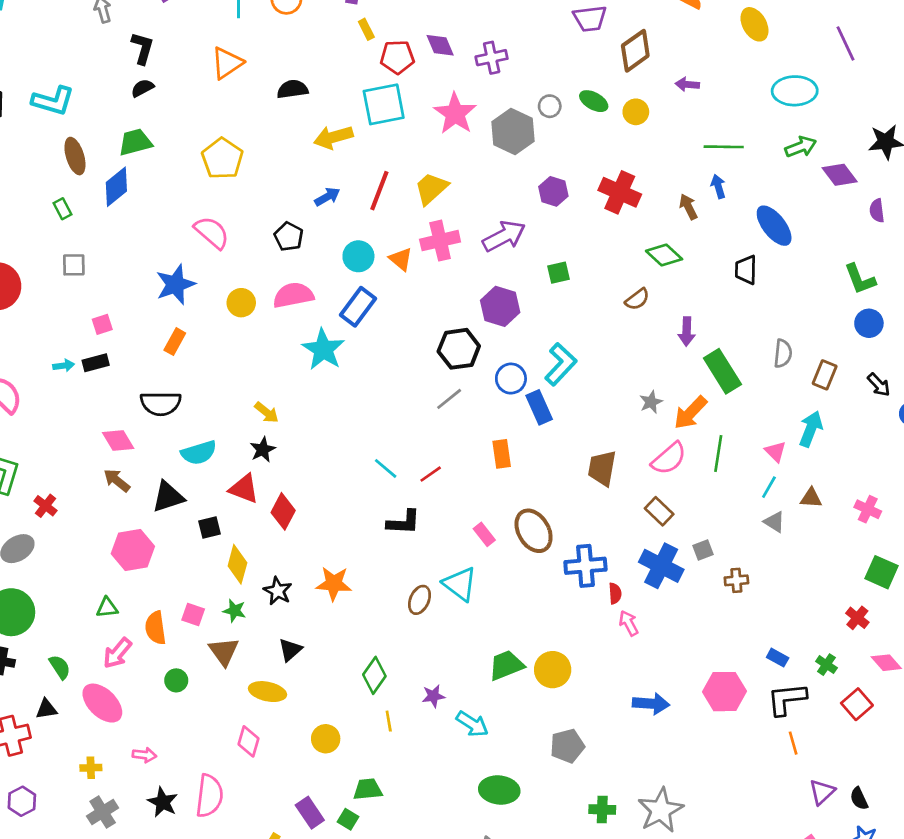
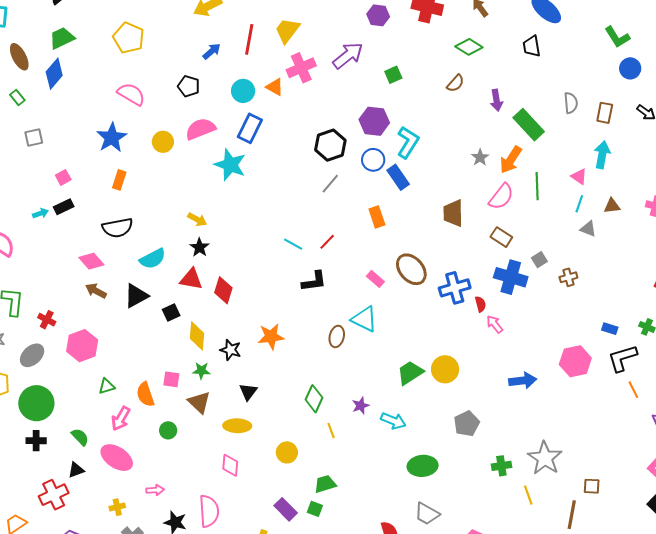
purple hexagon: (500, 306) -> (374, 121), moved
pink hexagon: (133, 550) -> (82, 346), moved

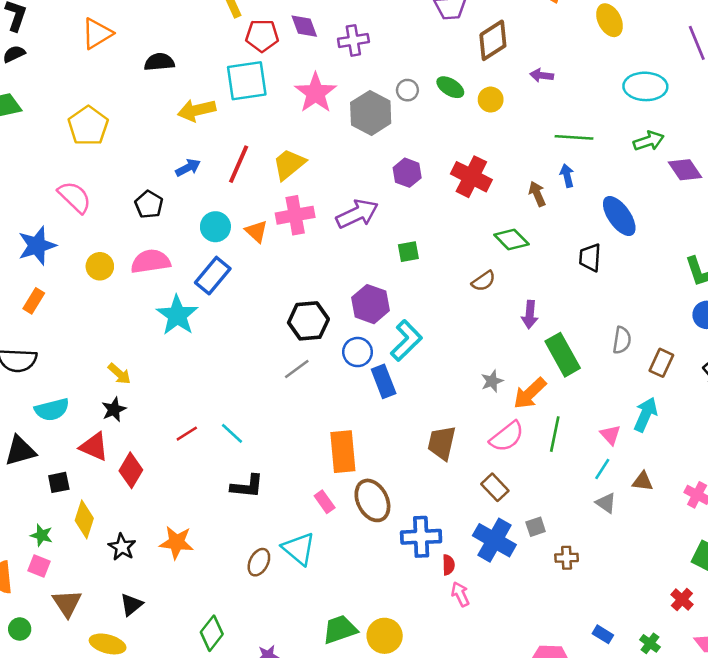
orange rectangle: (377, 217) -> (343, 452), moved, size x1.5
red line: (327, 242) -> (187, 434), moved
green star: (201, 371) -> (42, 535), moved

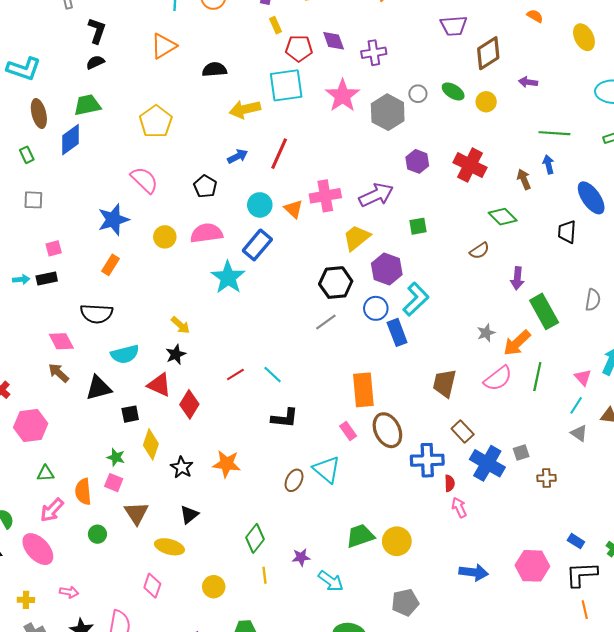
yellow trapezoid: (289, 164) -> (357, 238), moved
brown rectangle: (495, 487) -> (463, 431), moved

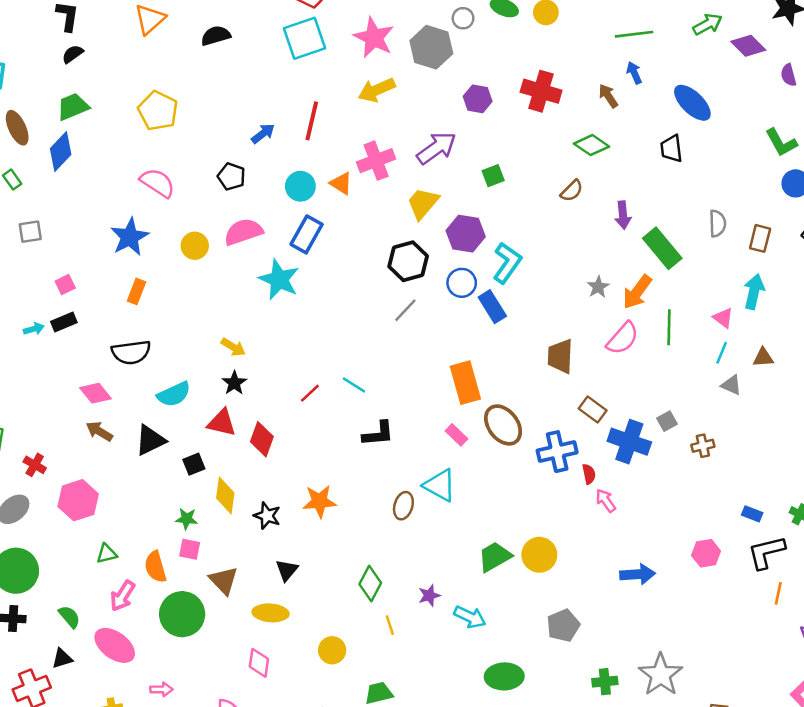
yellow arrow: (245, 109) -> (377, 90), moved
green circle: (97, 534) -> (182, 614), size x2.0
pink hexagon: (532, 566) -> (706, 553), size x0.7
orange line: (585, 610) -> (778, 593), turned 36

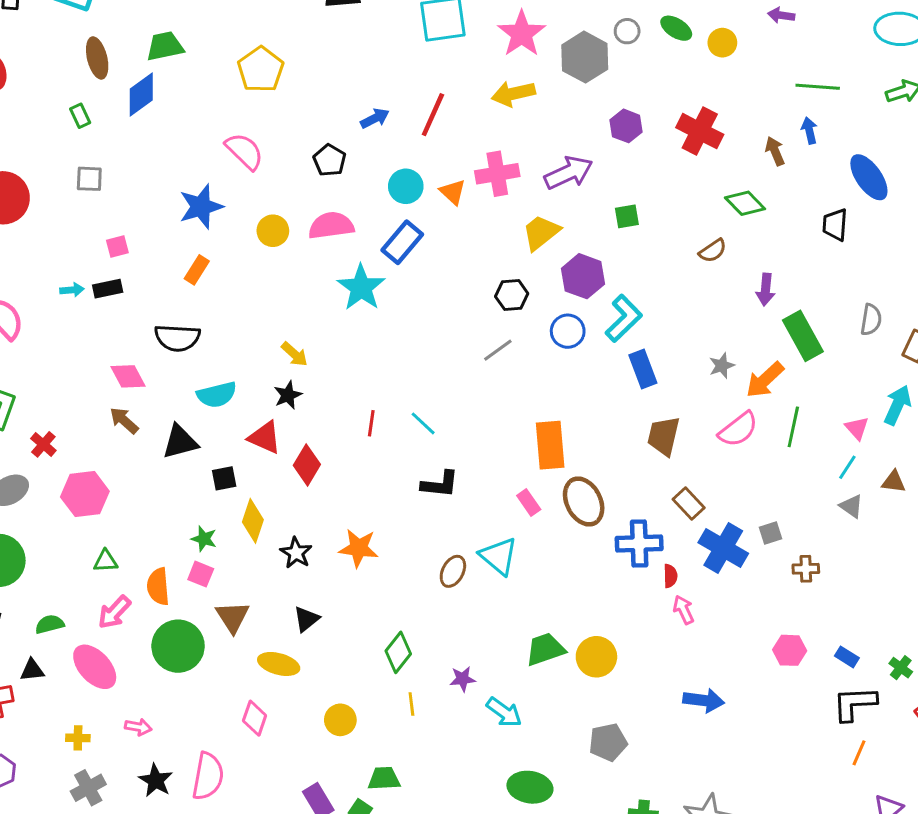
black hexagon: (408, 261) -> (512, 295), size x0.7
blue rectangle: (492, 307) -> (643, 369), moved
red line: (310, 393) -> (371, 423), turned -50
pink hexagon: (706, 553) -> (790, 650), moved
green semicircle: (69, 617) -> (50, 624), turned -75

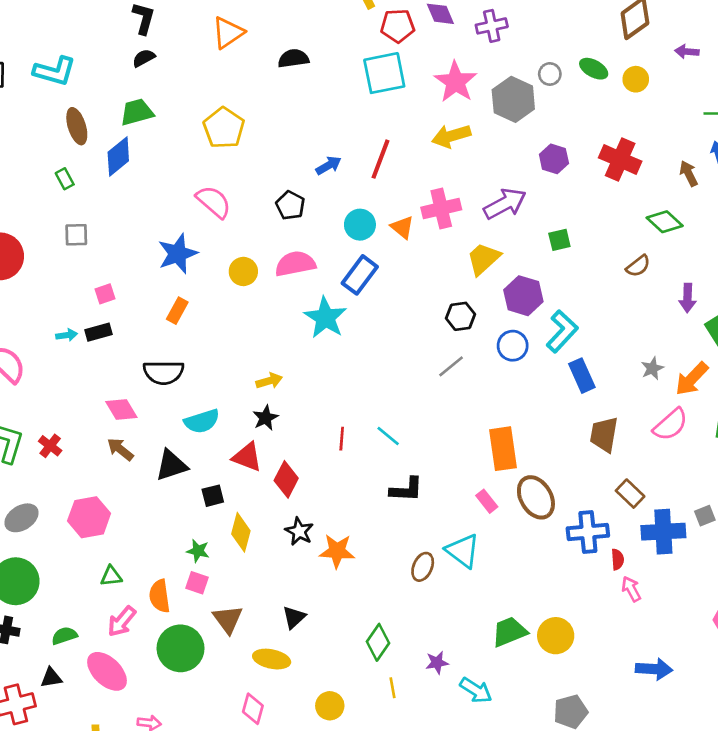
yellow arrow: (294, 354) -> (269, 381), turned -55
red cross: (43, 444) -> (50, 446), moved
blue cross: (723, 548) -> (663, 532), turned -30
black star: (296, 553) -> (299, 531), moved

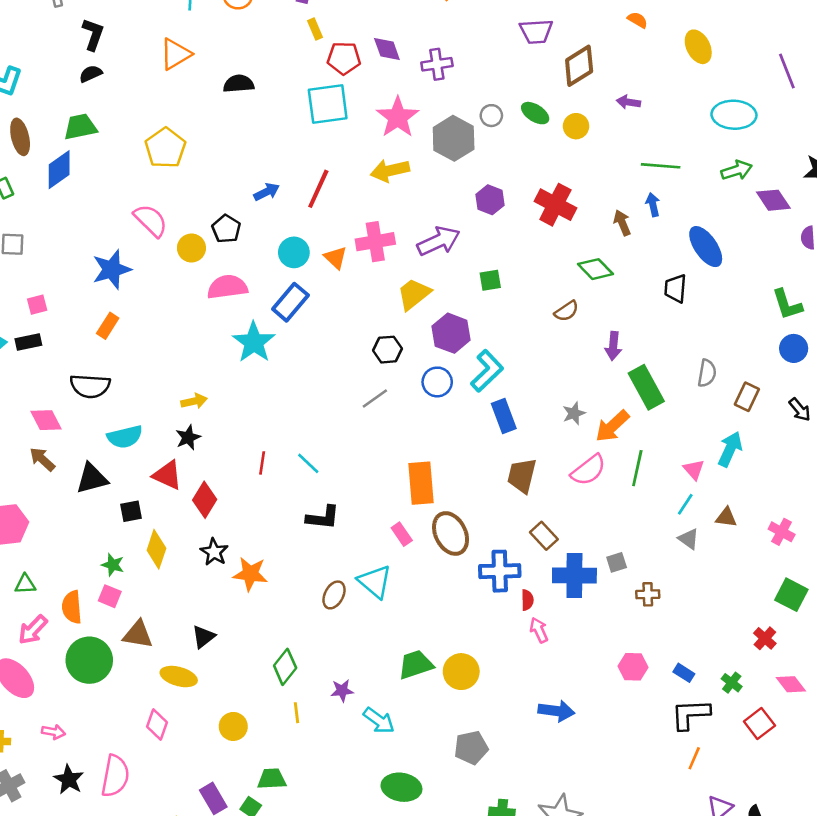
yellow circle: (243, 271) -> (191, 248), moved
brown triangle: (228, 619) -> (138, 634), turned -48

